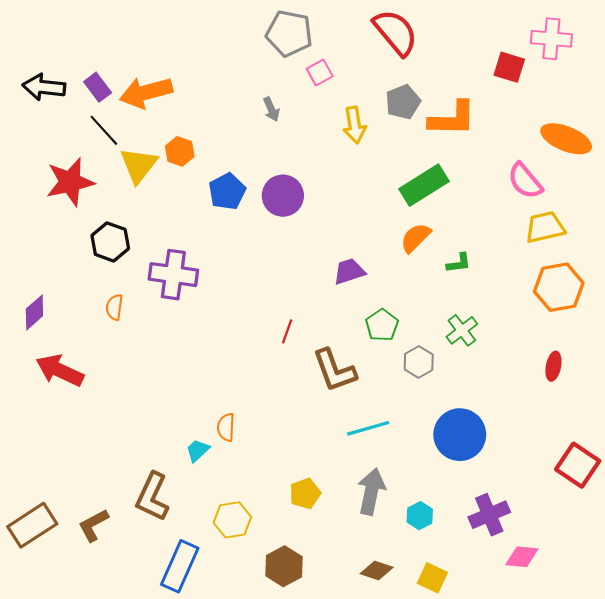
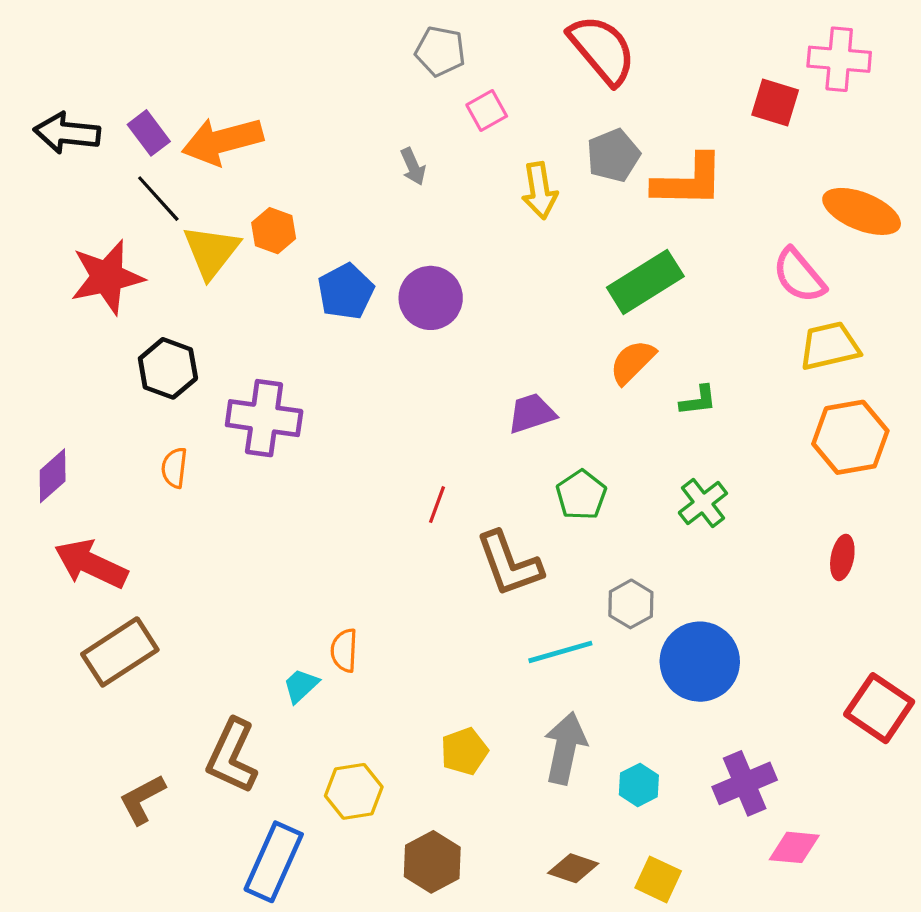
gray pentagon: (289, 33) -> (440, 51), size x0.7
gray hexagon: (419, 362) -> (631, 604), moved
brown rectangle: (32, 525) -> (120, 652), moved

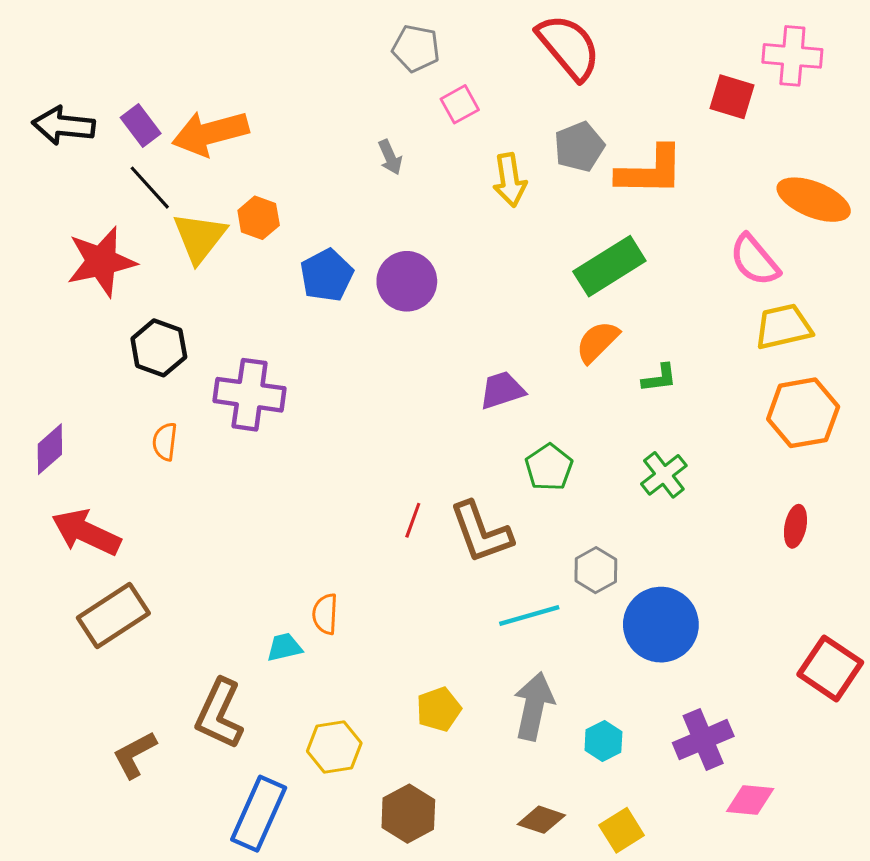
red line: (437, 505) -> (413, 520), moved
cyan trapezoid: (301, 686) -> (284, 647), turned 30
yellow square: (658, 879) -> (622, 830), turned 33

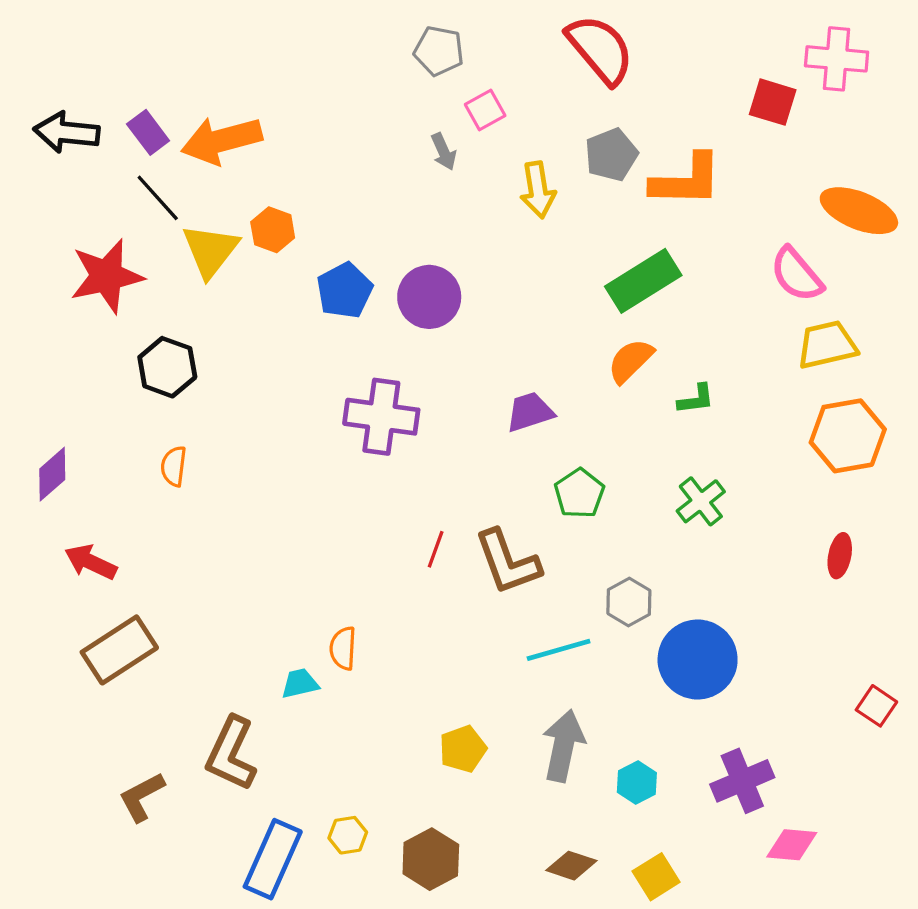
gray arrow: (390, 157) -> (444, 152), moved
purple cross: (250, 395) -> (381, 417), moved
red arrow: (86, 532) -> (91, 562), size x0.7
red square: (830, 668) -> (876, 706), size x0.6
yellow hexagon: (334, 747) -> (348, 835), moved, size x0.7

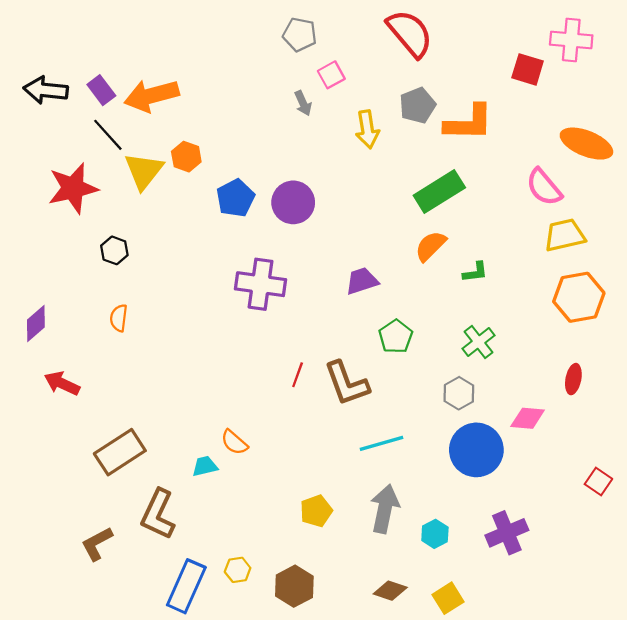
black hexagon: (167, 367) -> (114, 250), size x0.7
gray hexagon: (629, 602) -> (459, 393), moved
orange semicircle: (343, 648) -> (234, 442), turned -52
brown rectangle: (119, 650) -> (120, 452), moved
pink diamond: (792, 845) -> (528, 418), moved

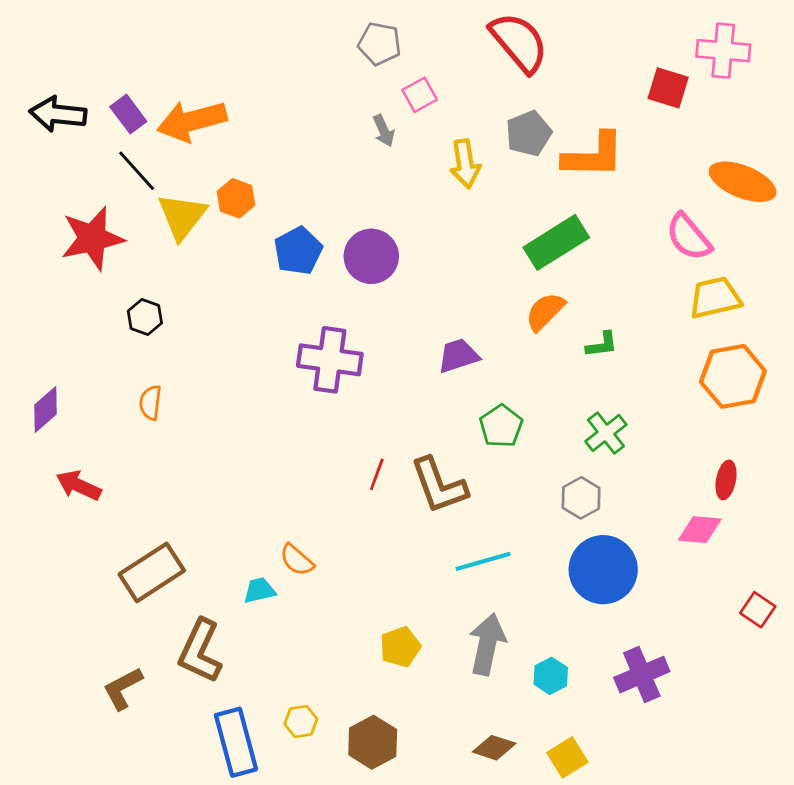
pink diamond: (528, 418) -> (700, 530), moved
blue rectangle: (186, 586) -> (236, 742), turned -39

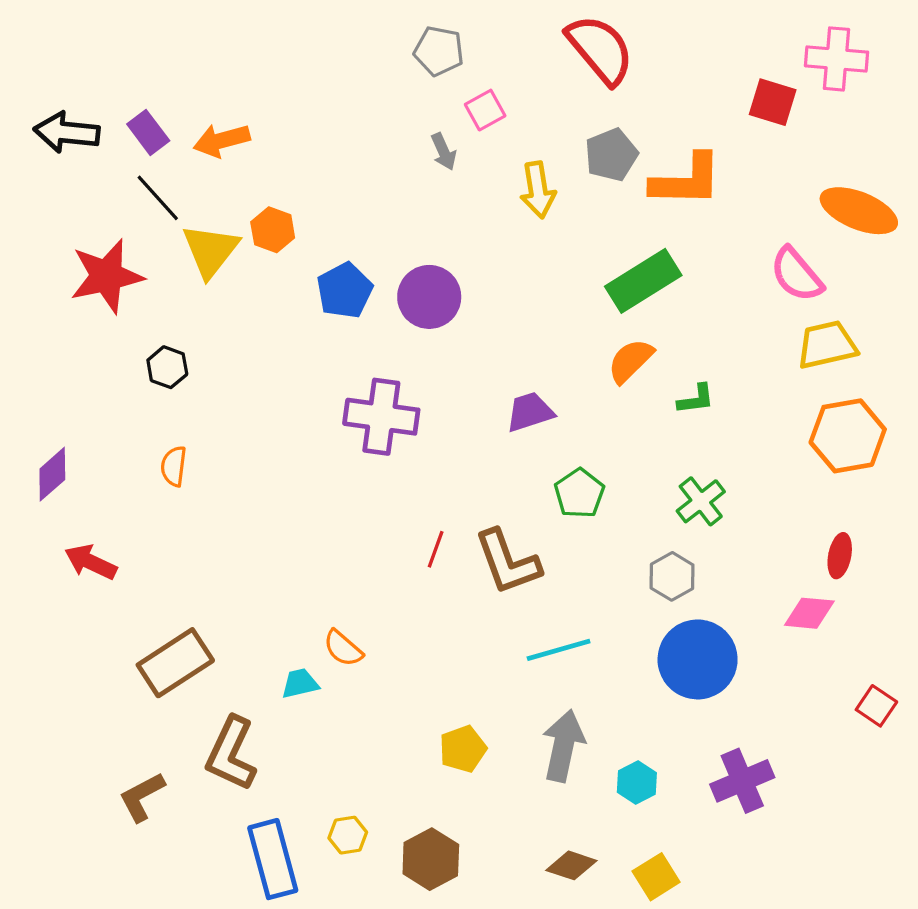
orange arrow: (192, 121) -> (222, 140), size x0.7

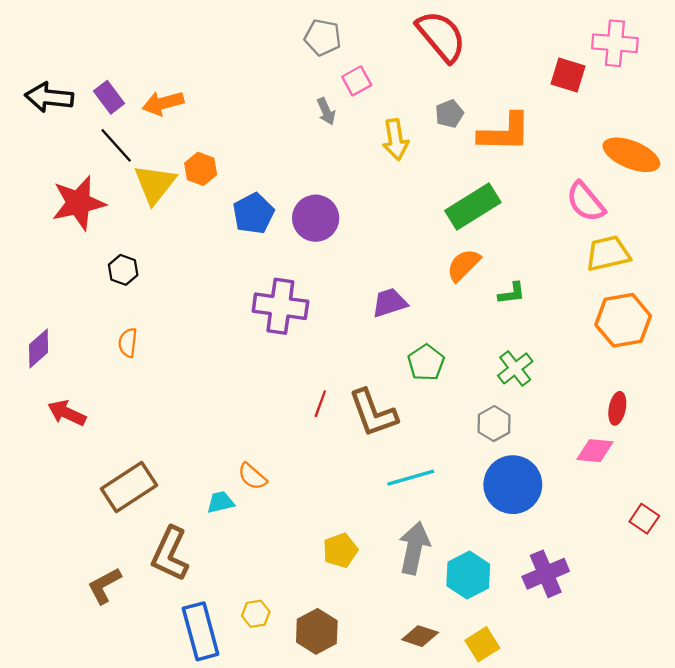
gray pentagon: (611, 155) -> (449, 114), size x0.7
cyan hexagon: (637, 782) -> (468, 575), size x1.5

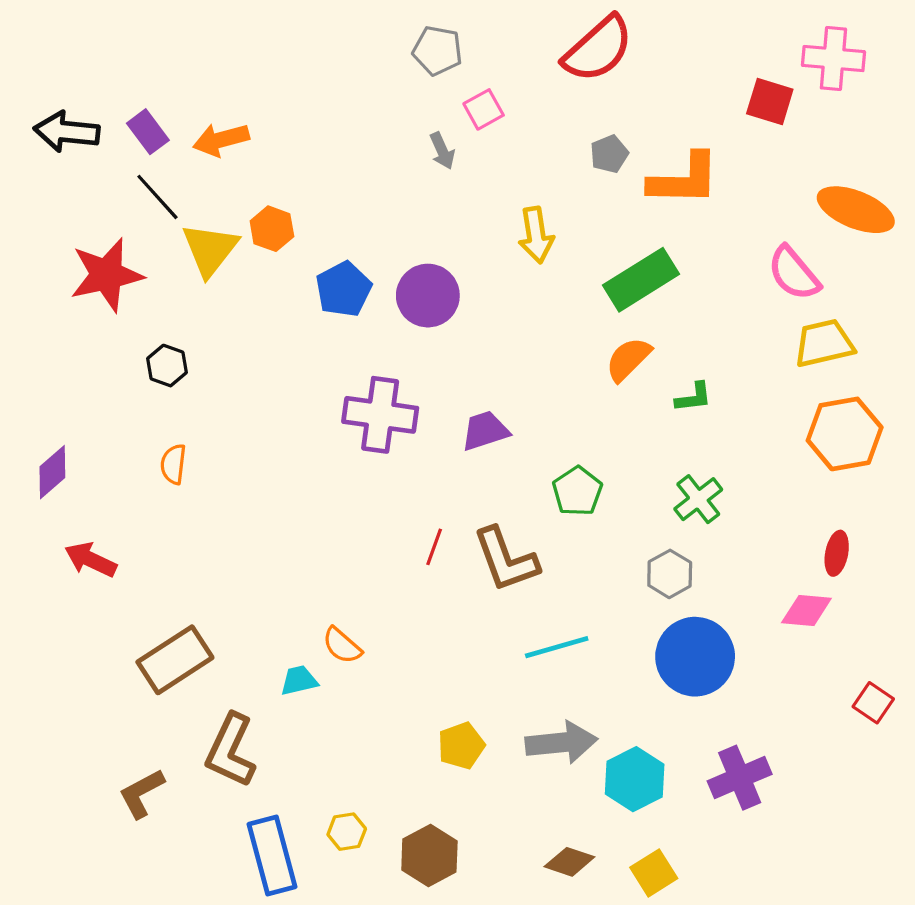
red semicircle: (441, 36) -> (598, 49), turned 88
yellow arrow: (395, 140) -> (536, 235), moved
purple trapezoid: (390, 303) -> (485, 431), moved
gray arrow: (414, 548) -> (561, 743), turned 72

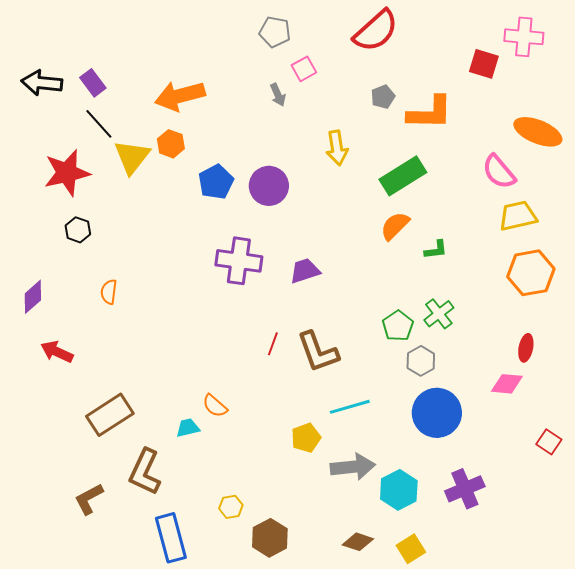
orange arrow: (221, 140) -> (180, 96), moved, size x1.4
black hexagon: (167, 366) -> (78, 230), moved
green pentagon: (577, 491) -> (398, 326), moved
yellow pentagon: (461, 746) -> (306, 438), moved
yellow hexagon: (347, 832) -> (231, 507), moved

